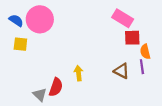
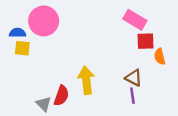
blue semicircle: (16, 20) -> (18, 33), moved, turned -32
purple line: (142, 67) -> (132, 96), moved
yellow arrow: (79, 73) -> (86, 80), size x1.6

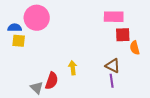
pink rectangle: (135, 20) -> (114, 17), turned -30
yellow arrow: (86, 80) -> (73, 68), size x0.6

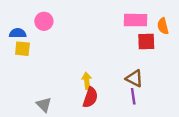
pink circle: (37, 18) -> (44, 21), size x0.6
orange semicircle: (135, 48) -> (163, 26), moved
red semicircle: (52, 81) -> (90, 97), moved

